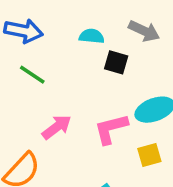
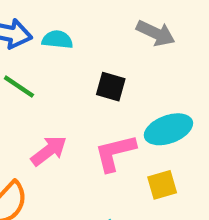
cyan semicircle: (92, 36) -> (57, 40), moved
black square: (116, 62) -> (111, 87), moved

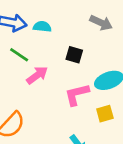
pink arrow: (49, 151) -> (37, 75), moved

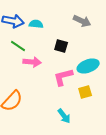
pink arrow: (37, 75) -> (32, 62), turned 42

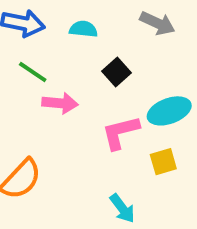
cyan semicircle: (36, 24) -> (83, 29), moved
black square: (61, 46) -> (117, 72), turned 32

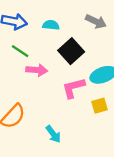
black square: (117, 72) -> (71, 51), size x1.5
cyan arrow: (122, 208) -> (53, 134), moved

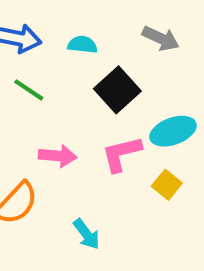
pink arrow: (37, 70) -> (58, 156), moved
yellow square: (100, 106) -> (167, 185), turned -35

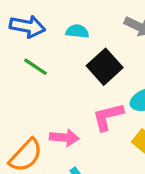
pink arrow: (58, 156) -> (64, 138), moved

